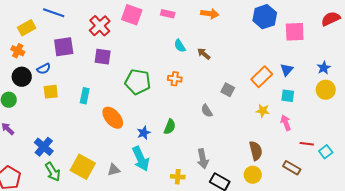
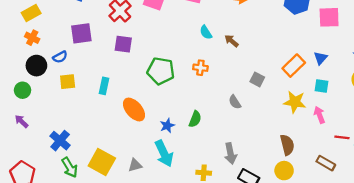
yellow rectangle: (27, 28) -> (31, 13), moved
yellow star: (263, 111) -> (295, 102), size x1.5

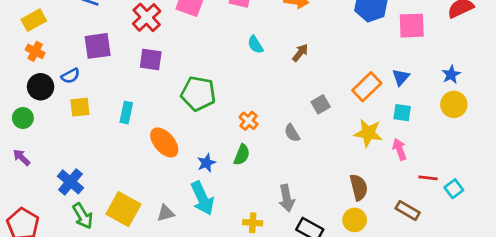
brown arrow: (232, 41) -> (300, 53), moved, turned 88
orange cross: (200, 68) -> (249, 121), moved, turned 32
gray square: (257, 79) -> (321, 104), turned 32

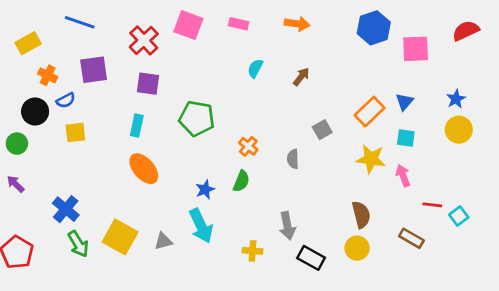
cyan semicircle: (255, 45) -> (255, 68), turned 60
orange cross: (35, 51) -> (48, 75), moved
cyan rectangle: (126, 113) -> (137, 125), moved
gray semicircle: (292, 133) -> (293, 159), turned 30
orange ellipse: (164, 142) -> (144, 169), moved

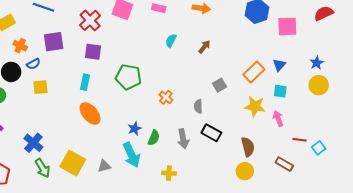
green semicircle: (241, 181) -> (154, 138), moved
gray arrow: (287, 226) -> (183, 139), moved
black rectangle: (311, 258) -> (211, 133), moved

